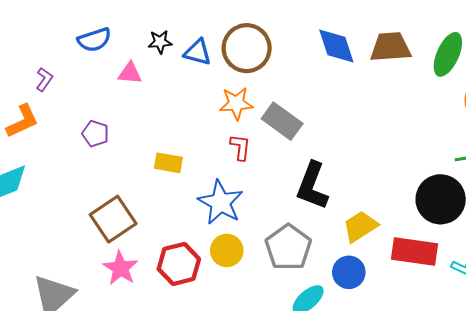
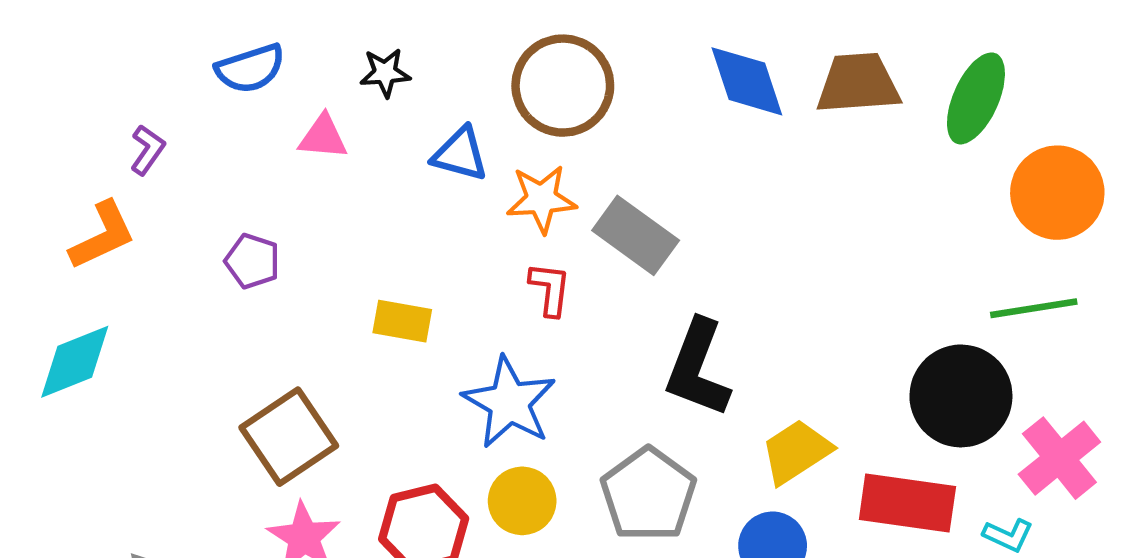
blue triangle: (198, 52) -> (460, 154), moved

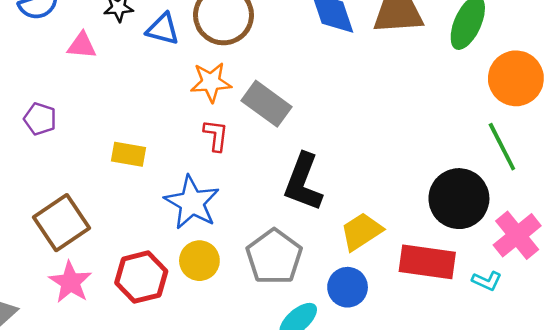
blue triangle: (460, 154) -> (163, 29), moved
green line: (1034, 308) -> (502, 147), turned 72

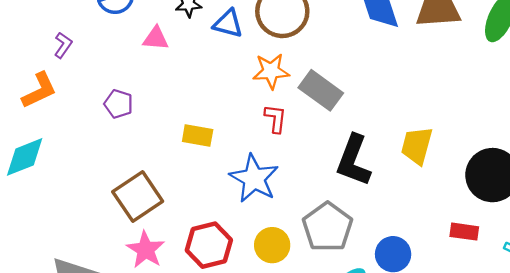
yellow trapezoid: (361, 232) -> (417, 146), moved, turned -42
yellow circle: (199, 261) -> (272, 245), moved
red rectangle: (427, 262) -> (464, 232), size x0.6

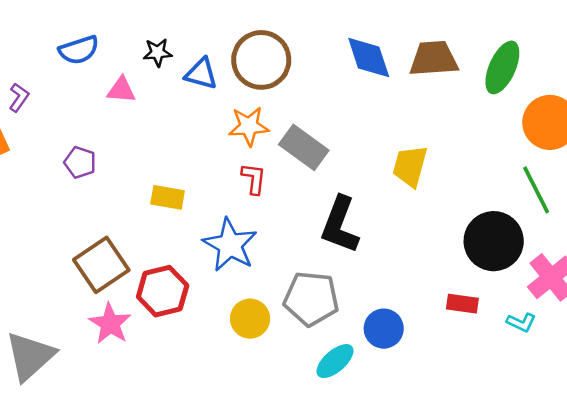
yellow trapezoid: (417, 146) -> (410, 166), moved
gray pentagon: (328, 227) -> (311, 299), turned -30
red hexagon: (209, 245) -> (163, 291), moved

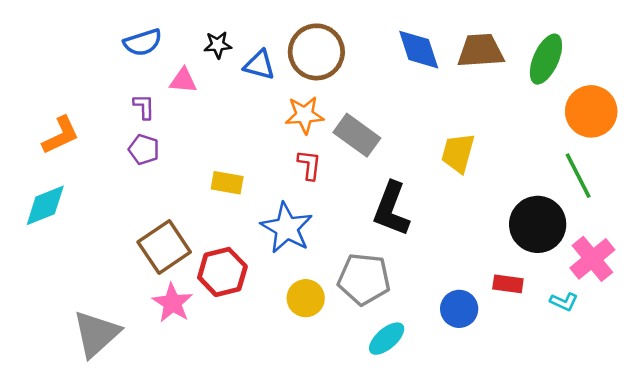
purple L-shape: (19, 97) -> (144, 107), moved, turned -36
blue circle: (384, 329) -> (459, 309), moved

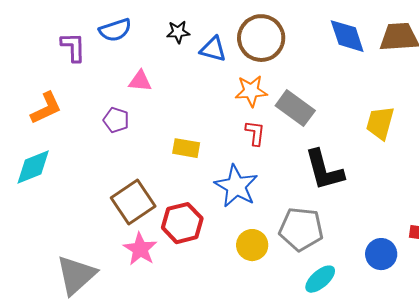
pink triangle: (183, 80) -> (140, 81), moved
purple L-shape: (144, 107) -> (73, 47), moved, size x1.4
black L-shape: (391, 209) -> (324, 170), turned -36

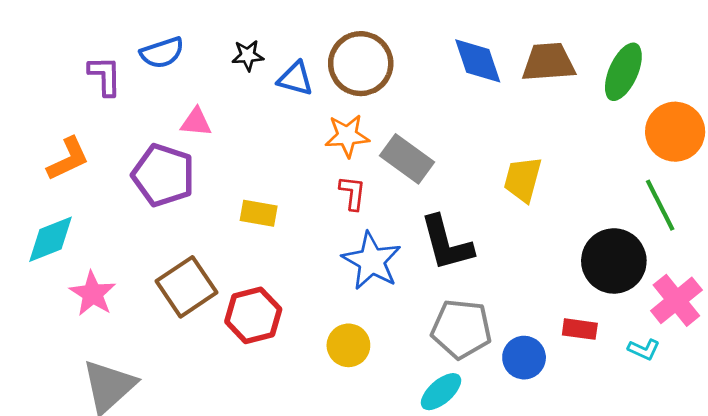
purple pentagon: (116, 120) -> (163, 175), size x1.8
blue star: (236, 186) -> (372, 261), moved
gray pentagon: (301, 229) -> (461, 329), moved
pink star: (140, 249) -> (93, 294), moved

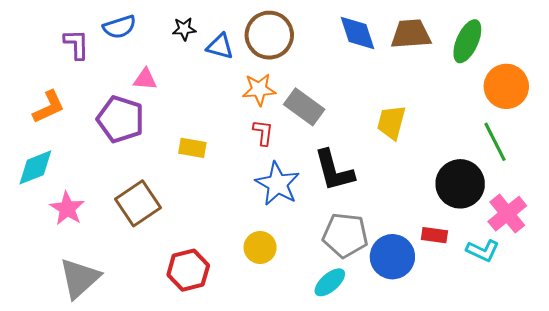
red hexagon: (253, 315) -> (188, 270), moved
cyan L-shape: (644, 349) -> (483, 251), size x1.4
blue circle: (524, 358) -> (392, 257), size x1.4

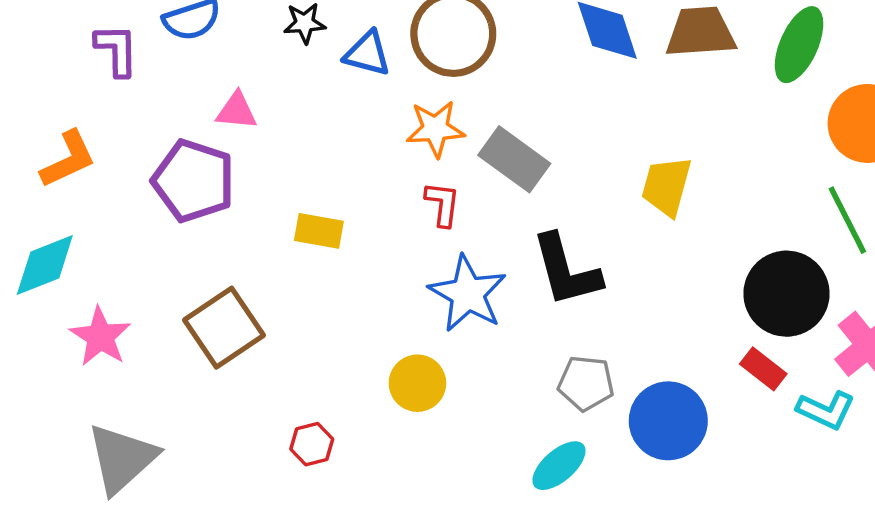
gray pentagon: (345, 235) -> (586, 383), size x0.7
red rectangle: (434, 235) -> (763, 369), moved, turned 30
yellow circle: (260, 247) -> (417, 383), moved
red hexagon: (188, 270) -> (312, 444), size x0.6

